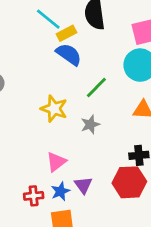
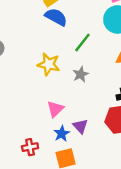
red cross: (34, 196) -> (30, 147), moved

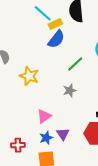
blue semicircle: (56, 17) -> (56, 39), turned 90
yellow star: (49, 64) -> (29, 76), moved

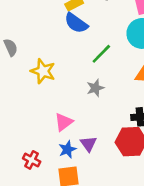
blue semicircle: (56, 39) -> (76, 23), turned 90
red cross: (18, 145) -> (32, 160), turned 32

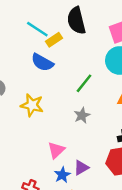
blue semicircle: (76, 23) -> (42, 62), moved
purple triangle: (88, 144) -> (81, 168), turned 42

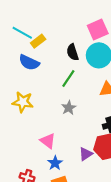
black semicircle: (76, 21) -> (73, 52), moved, size x0.7
pink triangle: (56, 150) -> (48, 141), turned -35
purple triangle: (81, 168) -> (86, 154), moved

